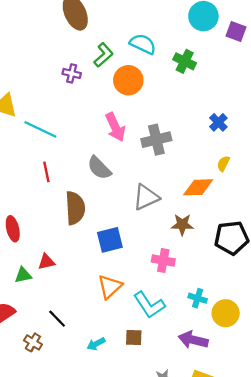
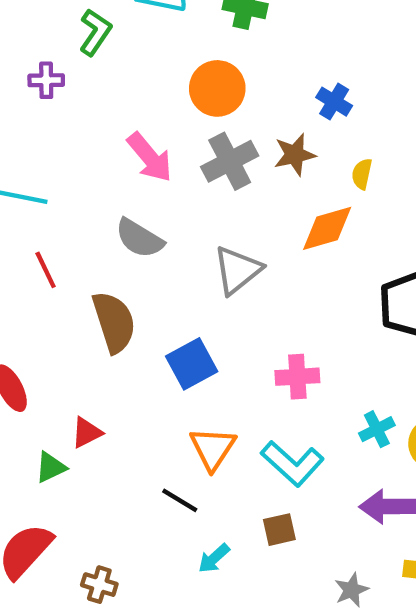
orange circle: (128, 80) -> (217, 88), moved
brown star: (182, 225) -> (295, 155), moved
cyan cross: (198, 298) -> (377, 429), turned -30
black line: (57, 319) -> (180, 500), moved

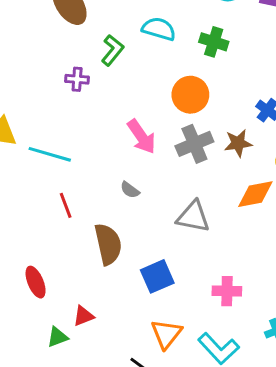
gray semicircle: (139, 238) -> (130, 190), size x0.6
gray triangle: (237, 270) -> (193, 217), turned 45

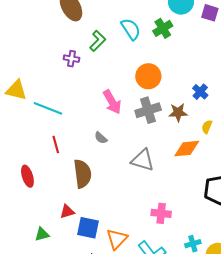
cyan semicircle: (159, 29) -> (131, 29), turned 35
green cross: (214, 42) -> (163, 28), moved, turned 36
blue square: (157, 276) -> (88, 228), moved, turned 30
red ellipse: (36, 282) -> (27, 176), moved
red triangle: (83, 316) -> (67, 212), moved

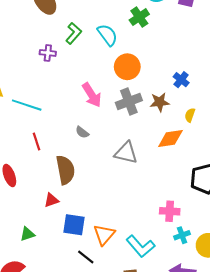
cyan semicircle: (131, 29) -> (107, 35), moved
red triangle: (67, 212) -> (51, 200), moved
pink cross: (161, 213) -> (170, 211), moved

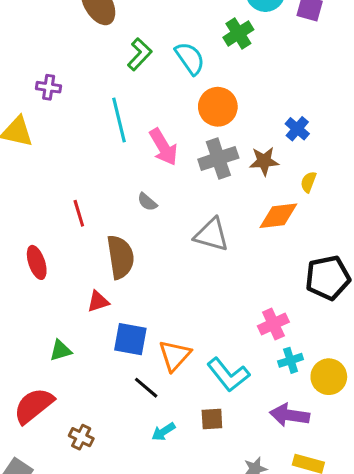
purple cross: (48, 53) -> (49, 87), moved
cyan line: (27, 105) -> (119, 120), moved, turned 56
pink cross: (170, 211) -> (273, 324), turned -30

